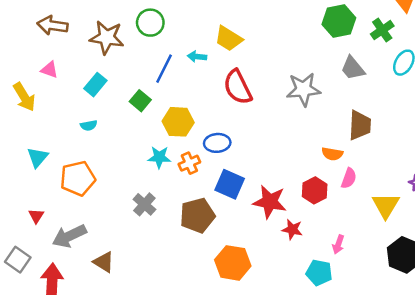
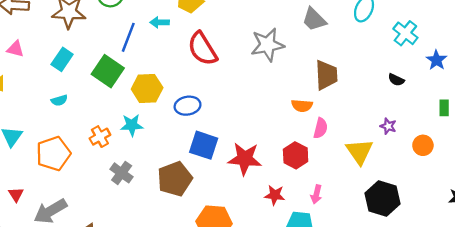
green square: (140, 101) -> (108, 71), size x1.5
orange cross: (189, 163) -> (100, 137), moved
red hexagon: (315, 190) -> (296, 155), moved
red star: (292, 229) -> (275, 195), moved

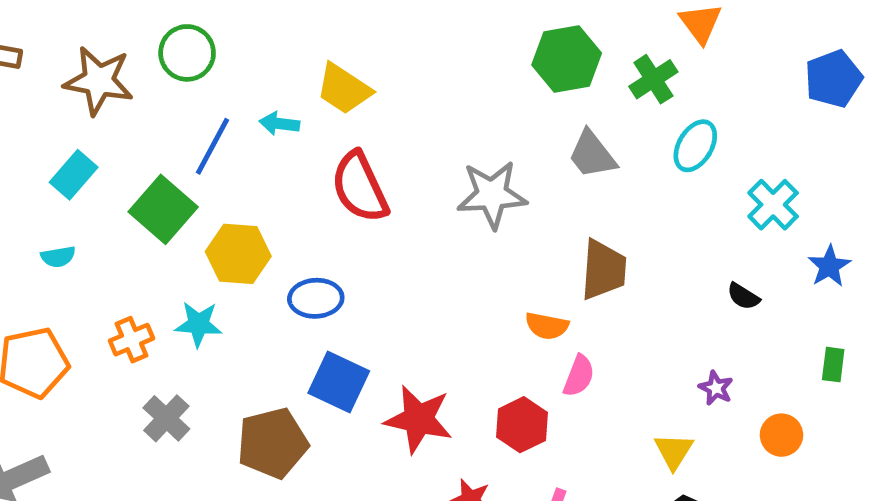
yellow triangle: (359, 152) -> (674, 451), moved, size x0.7

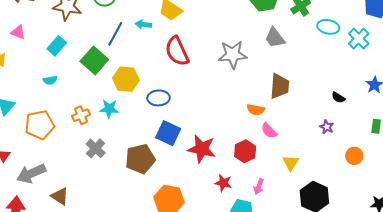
cyan ellipse: (695, 146) -> (328, 27), moved, turned 70
cyan cross: (773, 205) -> (359, 39), moved
pink semicircle: (579, 376) -> (269, 131), turned 114
purple star: (716, 388) -> (327, 127), moved
yellow triangle: (674, 451) -> (291, 163), moved

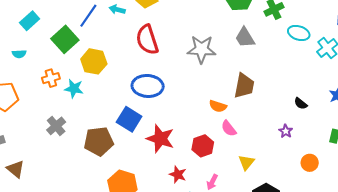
blue ellipse: (159, 98) -> (148, 86), moved, size x1.4
orange cross: (81, 115) -> (51, 78), moved

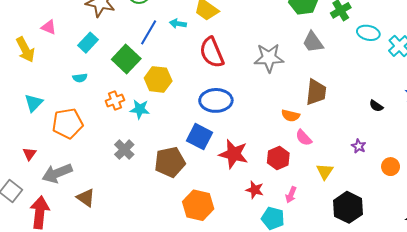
purple star: (286, 131) -> (359, 146), moved

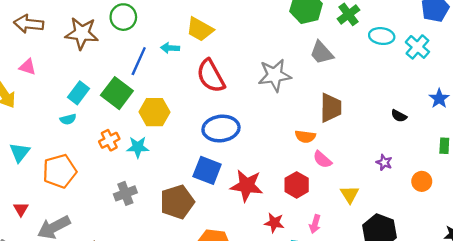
cyan rectangle: (88, 43) -> (79, 93), moved
gray cross: (124, 150) -> (125, 193), turned 30

